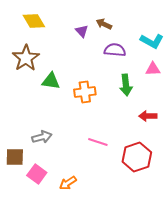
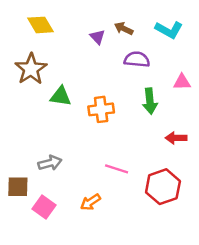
cyan L-shape: (152, 41) -> (169, 30), moved
orange arrow: (68, 183) -> (90, 202), moved

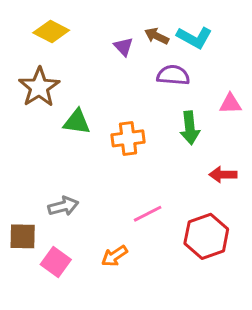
yellow diamond: (40, 25) -> (51, 31), turned -32
cyan L-shape: (169, 30) -> (194, 38), moved
pink line: (117, 169) -> (148, 214), turned -45

